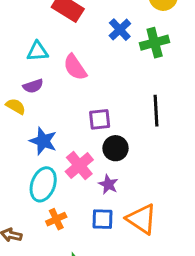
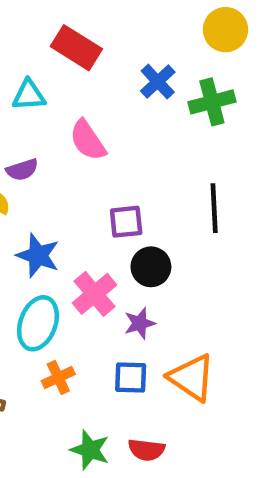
cyan triangle: (37, 51) -> (29, 95), moved
purple star: (108, 184) -> (140, 323), turned 30

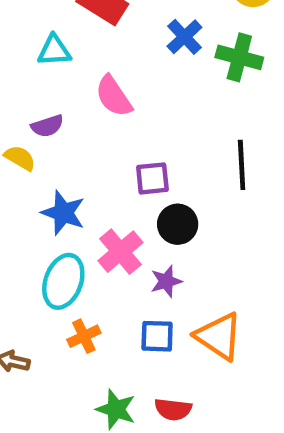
green cross: (212, 102) -> (239, 57), turned 30

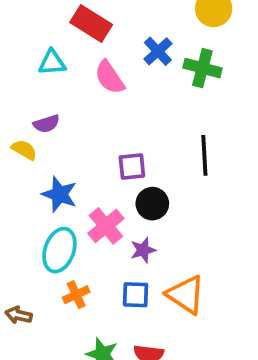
pink semicircle: (114, 96) -> (110, 77), moved

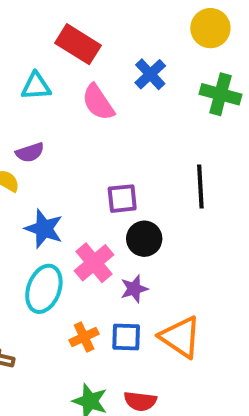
green cross: (202, 68) -> (220, 94), moved
orange cross: (76, 295) -> (84, 337), moved

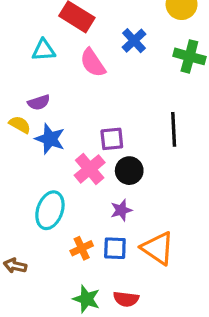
blue star: (44, 229) -> (50, 139), moved
pink cross: (94, 263) -> (90, 169), moved

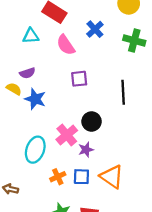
purple square: (112, 139) -> (79, 79), moved
pink cross: (90, 169) -> (67, 135), moved

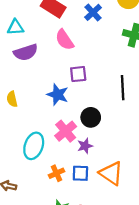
blue cross: (95, 29) -> (93, 12), moved
cyan triangle: (31, 36) -> (15, 27), moved
purple semicircle: (27, 73) -> (26, 52), moved, size x1.5
yellow semicircle: (14, 89) -> (12, 99), moved, turned -133
blue star: (35, 99) -> (58, 95), moved

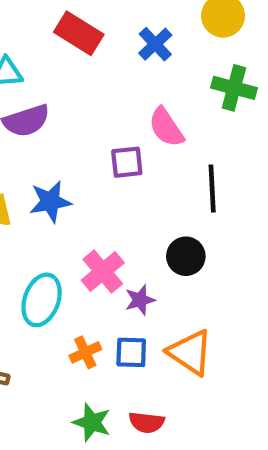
pink semicircle: (64, 40) -> (166, 127), moved
blue star: (58, 95) -> (50, 202), moved, turned -30
black circle: (91, 117) -> (186, 256), moved

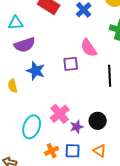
blue star: (50, 202) -> (36, 71), moved, turned 30
black circle: (186, 256) -> (98, 121), moved
orange triangle: (190, 352) -> (100, 151), size x0.6

